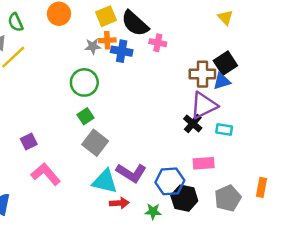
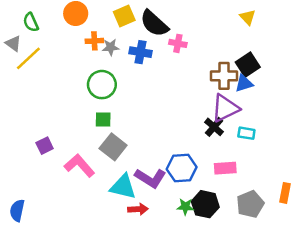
orange cross: (107, 40) -> (94, 41), moved
green square: (85, 116) -> (103, 119), turned 35
pink L-shape: (46, 174) -> (79, 166), moved
blue hexagon: (170, 181) -> (182, 168), moved
green star: (153, 211) -> (185, 207), moved

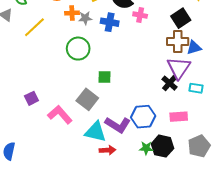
yellow line: (28, 58) -> (34, 27), moved
black square: (248, 65) -> (181, 18), moved
purple triangle: (225, 108) -> (179, 68), turned -30
green square: (103, 119) -> (105, 77), moved

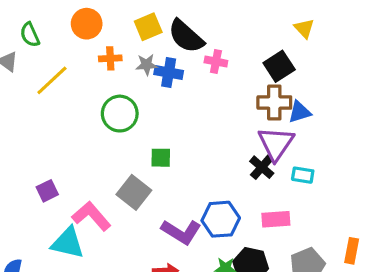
gray star: (85, 18) -> (147, 65), moved
cyan triangle: (95, 132) -> (68, 243), moved

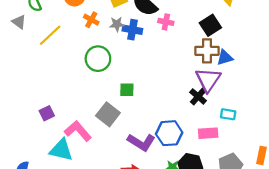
orange cross: (110, 58) -> (91, 20), turned 32
cyan rectangle: (303, 175) -> (228, 114), moved

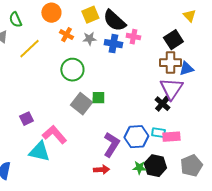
blue cross: (132, 30) -> (113, 44), moved
gray square: (108, 114) -> (81, 104), moved
cyan rectangle: (228, 114) -> (158, 133), moved
purple L-shape: (141, 142) -> (111, 145), turned -90

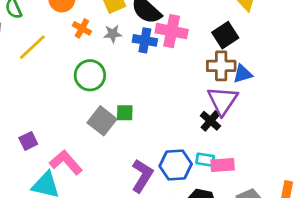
pink cross: (133, 37) -> (172, 31), size x1.6

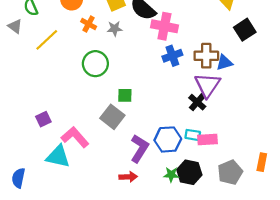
black square: (225, 35) -> (245, 30), moved
blue cross: (145, 40) -> (172, 56), moved, turned -30
gray square: (102, 121) -> (112, 117), moved

